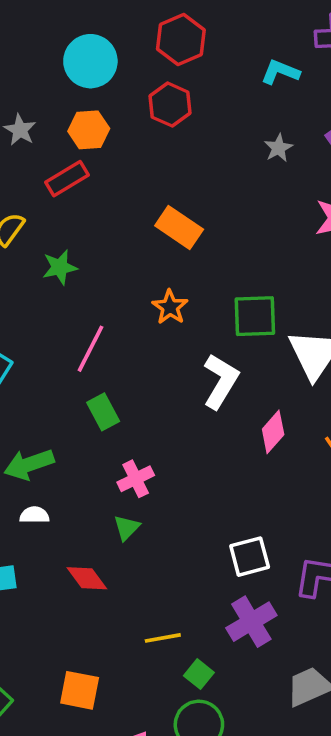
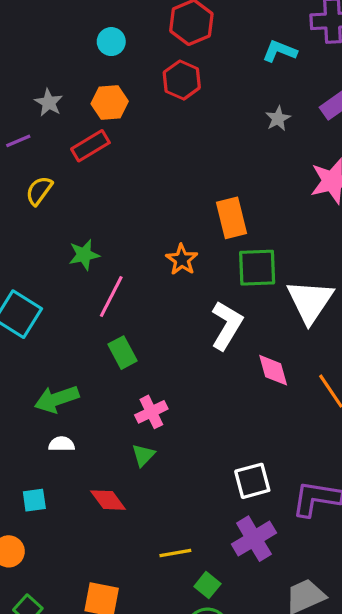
cyan circle: (90, 61) -> (111, 42), size x0.6
orange rectangle: (179, 228) -> (231, 218), moved, turned 42
green star: (60, 267) -> (84, 255), moved
pink diamond: (273, 432) -> (273, 370), turned -57

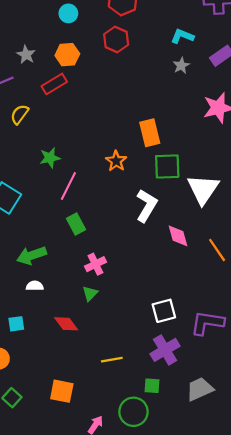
cyan L-shape: (280, 51) -> (182, 36), moved
green square: (207, 585) -> (152, 386), moved, turned -35

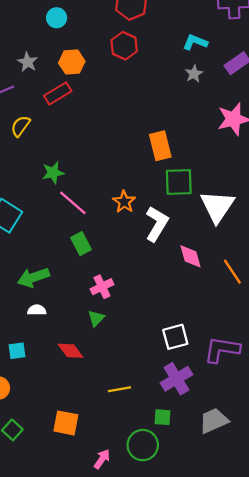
cyan circle: (68, 13) -> (57, 18), moved
orange star: (116, 161) -> (124, 202), moved
pink line: (68, 186) -> (73, 203), turned -76

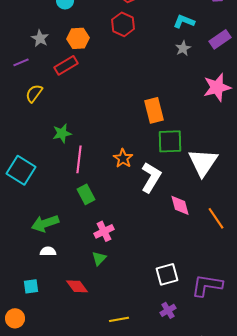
pink line: (73, 203) -> (79, 159), turned 56
purple cross: (176, 379) -> (168, 310), size x0.6

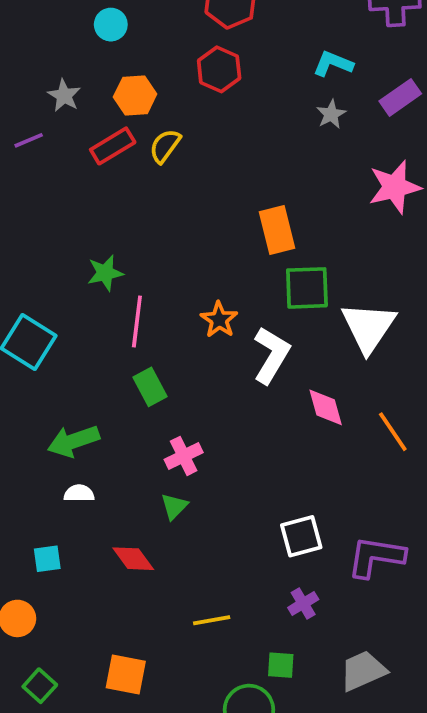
yellow semicircle: (34, 93) -> (165, 146), moved

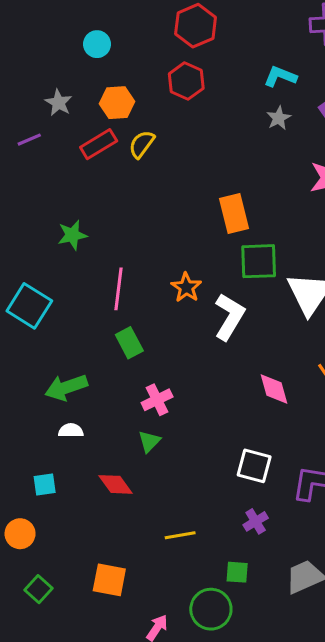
green star: (105, 273) -> (72, 235), moved
pink diamond: (326, 407) -> (274, 389), moved
white square: (301, 536) -> (254, 466), turned 30

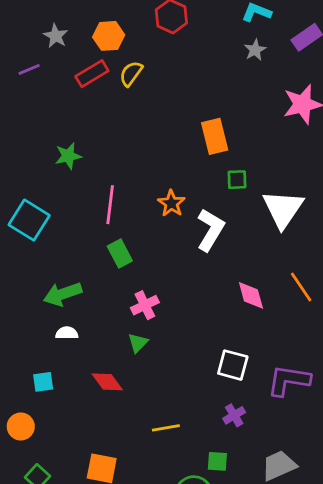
green square: (259, 261) -> (237, 180), size x0.6

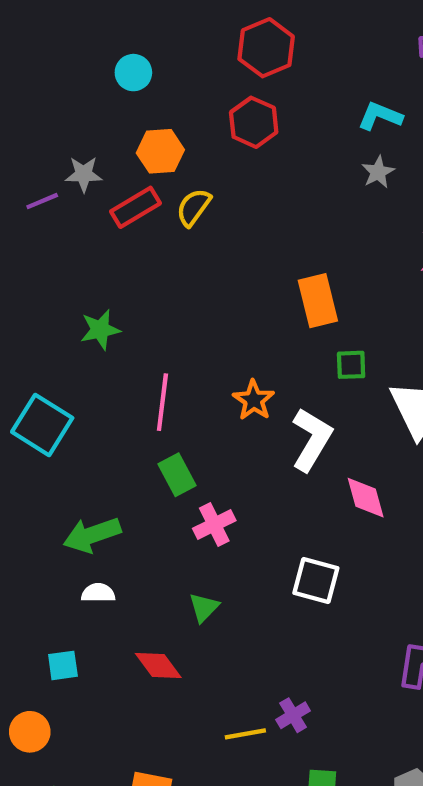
gray star: (56, 36) -> (84, 174), moved, turned -30
pink diamond: (251, 295) -> (366, 498), moved
pink cross: (145, 305) -> (214, 524), moved
white square: (233, 365) -> (316, 580), moved
purple cross: (234, 415) -> (293, 715), moved

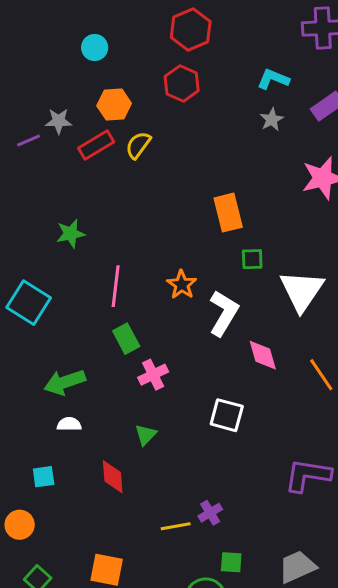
red diamond: (158, 665) -> (113, 477), turned 32

